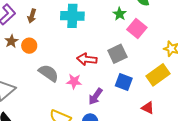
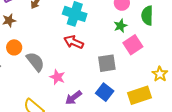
orange circle: (29, 46) -> (14, 47), moved
red arrow: (87, 59) -> (74, 42), moved

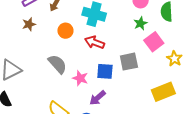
orange circle: (14, 47) -> (65, 31), moved
yellow star: (160, 74) -> (174, 59), moved
blue square: (105, 92) -> (105, 71), moved, turned -30

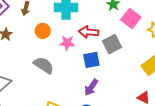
red arrow: (95, 42) -> (89, 32), moved
pink star: (80, 78) -> (67, 43), moved

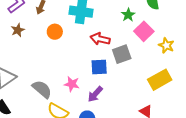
pink star: (67, 43) -> (72, 84), moved
gray semicircle: (44, 65) -> (42, 89), moved

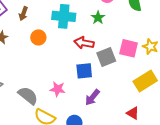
green star: (128, 15) -> (98, 18), moved
pink square: (144, 31) -> (129, 48), moved, turned -30
purple arrow: (95, 94) -> (92, 97), moved

